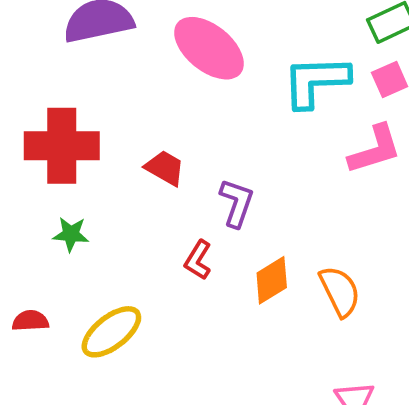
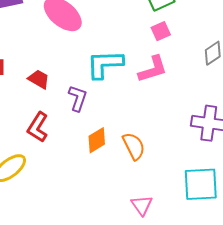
cyan L-shape: (316, 81) -> (105, 64), moved
red L-shape: (198, 260) -> (38, 127), moved, size x1.4

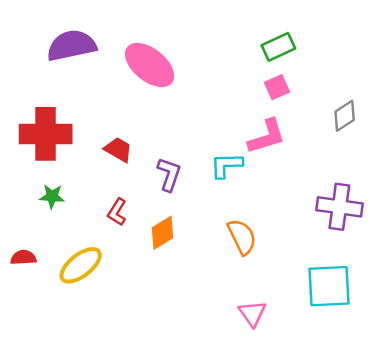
cyan L-shape: (105, 64) -> (226, 165), moved, size x0.7
red L-shape: (38, 127) -> (117, 212), size x0.7
orange diamond: (97, 140) -> (163, 233), moved

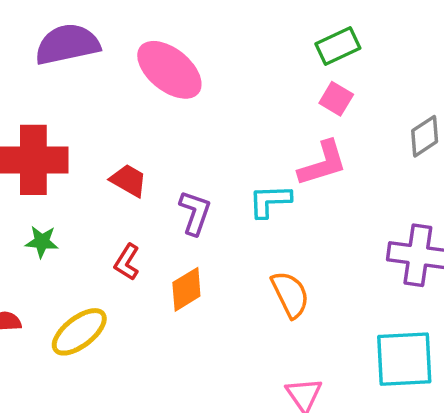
pink square: (277, 87) -> (336, 99), turned -35

